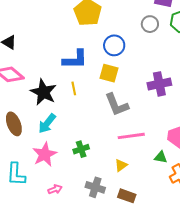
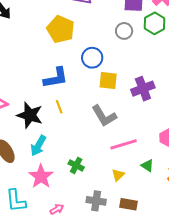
yellow square: (109, 73) -> (108, 80), moved
green cross: (81, 149) -> (76, 165), turned -35
green triangle: (161, 157) -> (147, 165), moved, turned 32

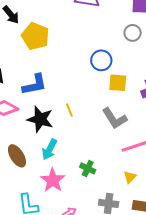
yellow pentagon: (61, 29) -> (35, 36), moved
blue L-shape: (56, 78) -> (34, 85), moved

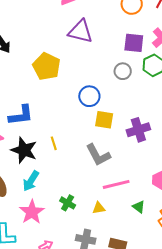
yellow pentagon: (35, 36) -> (47, 66), moved
yellow triangle: (130, 177) -> (99, 208), moved, turned 32

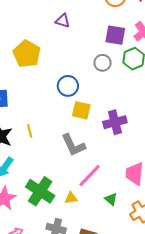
purple triangle: (80, 31) -> (63, 21), size x0.6
pink line: (116, 184) -> (90, 176), turned -36
green cross: (68, 203) -> (40, 191), size x1.8

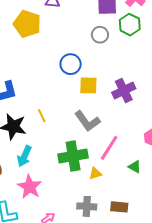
yellow pentagon: (27, 54) -> (27, 24), moved
green cross: (40, 191) -> (73, 156), moved, turned -32

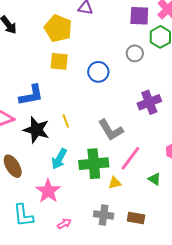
gray circle: (100, 35) -> (135, 53), moved
yellow square: (88, 85) -> (59, 61), moved
cyan arrow: (24, 156) -> (59, 159), moved

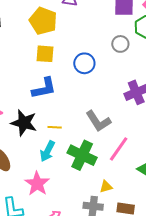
blue L-shape: (31, 95) -> (44, 88), moved
yellow line: (66, 121) -> (55, 127), moved, turned -64
green cross: (94, 164) -> (82, 155), turned 32
yellow triangle: (115, 183) -> (106, 187), moved

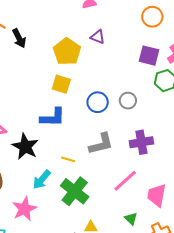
gray circle: (120, 44) -> (128, 101), moved
gray L-shape: (98, 121) -> (101, 144), moved, turned -84
yellow line: (55, 127) -> (68, 159), moved
pink line: (119, 149) -> (125, 181), moved

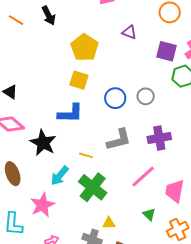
purple triangle: (98, 37) -> (129, 32), moved
black arrow: (19, 38) -> (49, 16), moved

